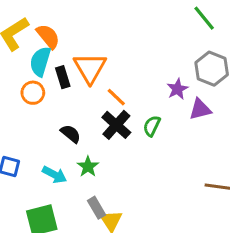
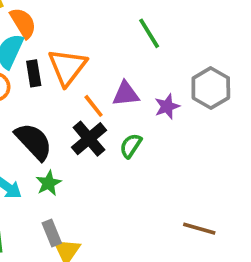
green line: (204, 18) -> (149, 33), moved
purple triangle: (200, 109) -> (126, 94), moved
black semicircle: (71, 134) -> (34, 141), size x1.6

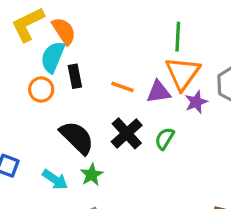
green line: (149, 33) -> (178, 37), turned 36
orange triangle: (67, 67) -> (183, 73), moved
orange line: (94, 106) -> (122, 87), moved, turned -30

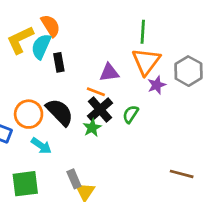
yellow L-shape: (28, 24) -> (20, 40), moved
orange line: (122, 87) -> (96, 92), moved
orange circle: (41, 90) -> (29, 114), moved, size x1.4
purple triangle: (159, 92) -> (109, 73), moved
green star: (92, 175) -> (92, 128), moved

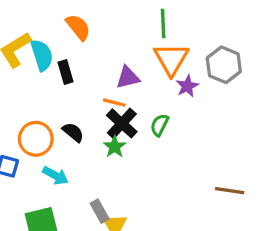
orange semicircle: (51, 26) -> (78, 27), moved
cyan semicircle: (41, 47) -> (42, 55), turned 145
black semicircle: (60, 112) -> (73, 132), size x0.6

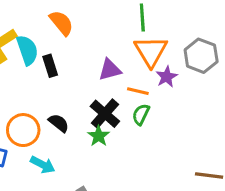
orange line: (114, 103) -> (138, 91), moved

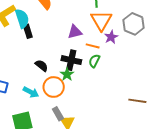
black rectangle: (50, 66) -> (28, 31), moved
black cross: (105, 114) -> (71, 60), turned -30
orange circle: (23, 130) -> (54, 87), moved

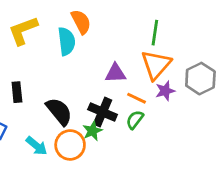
cyan semicircle: (22, 19) -> (66, 41), moved
black rectangle: (28, 31) -> (17, 92), moved
black semicircle: (42, 66) -> (59, 111), size x1.5

